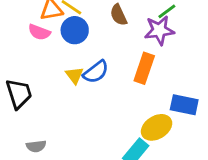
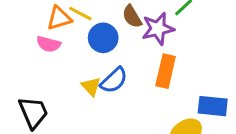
blue circle: (75, 30) -> (103, 38), moved
purple star: (159, 30) -> (158, 29), moved

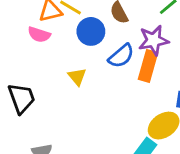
purple star: (158, 29) -> (154, 40), moved
blue semicircle: (114, 80) -> (121, 56), moved

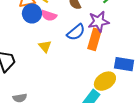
blue circle: (91, 31) -> (32, 13), moved
pink semicircle: (39, 35) -> (49, 16), moved

